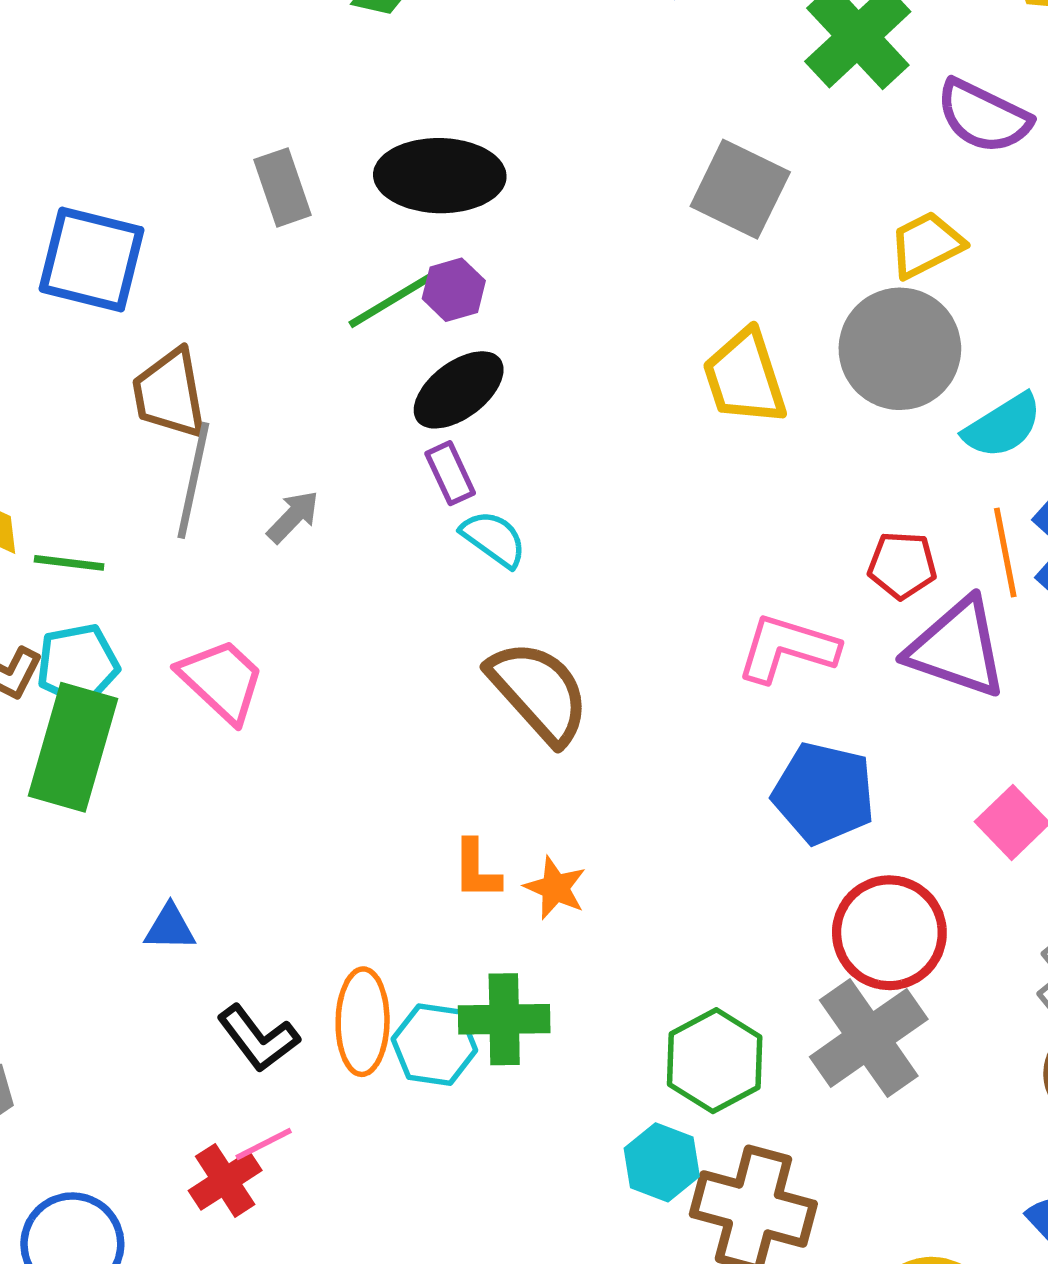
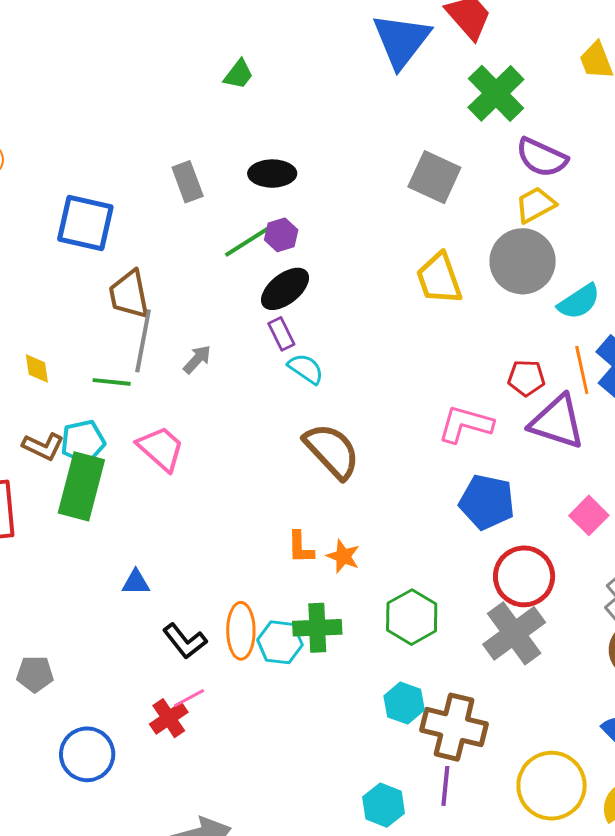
purple semicircle: (983, 116) -> (542, 157), moved
black ellipse: (440, 176) -> (272, 174), size x0.7
green line: (69, 563) -> (112, 382), moved
green hexagon: (715, 1061) -> (412, 617), moved

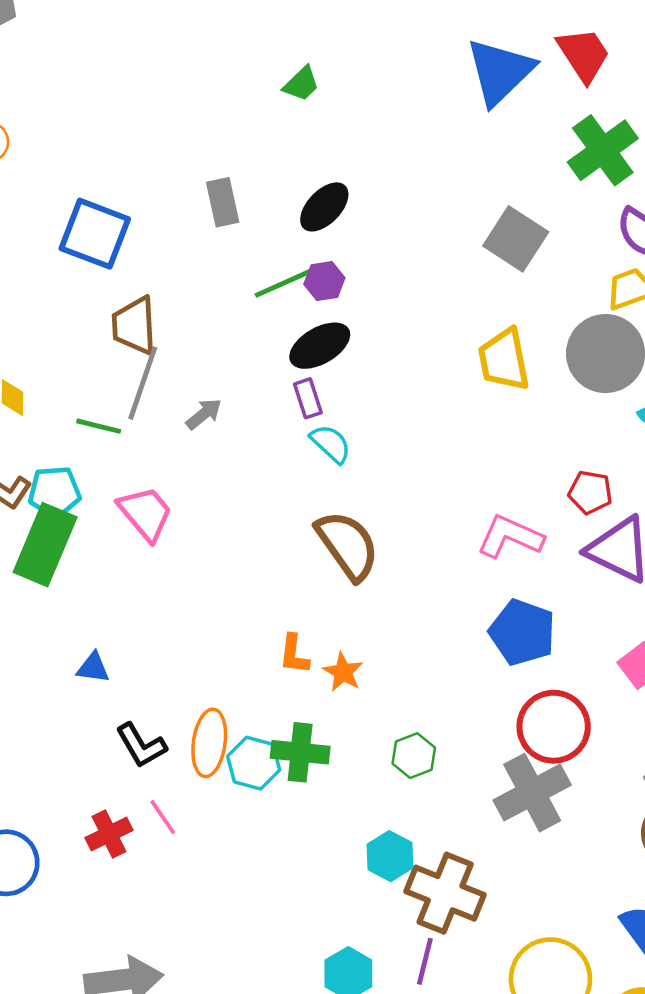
black ellipse: (272, 174) -> (324, 207), turned -54
green hexagon: (412, 617) -> (414, 756), size x0.7
pink line: (189, 698) -> (163, 817), moved, turned 76

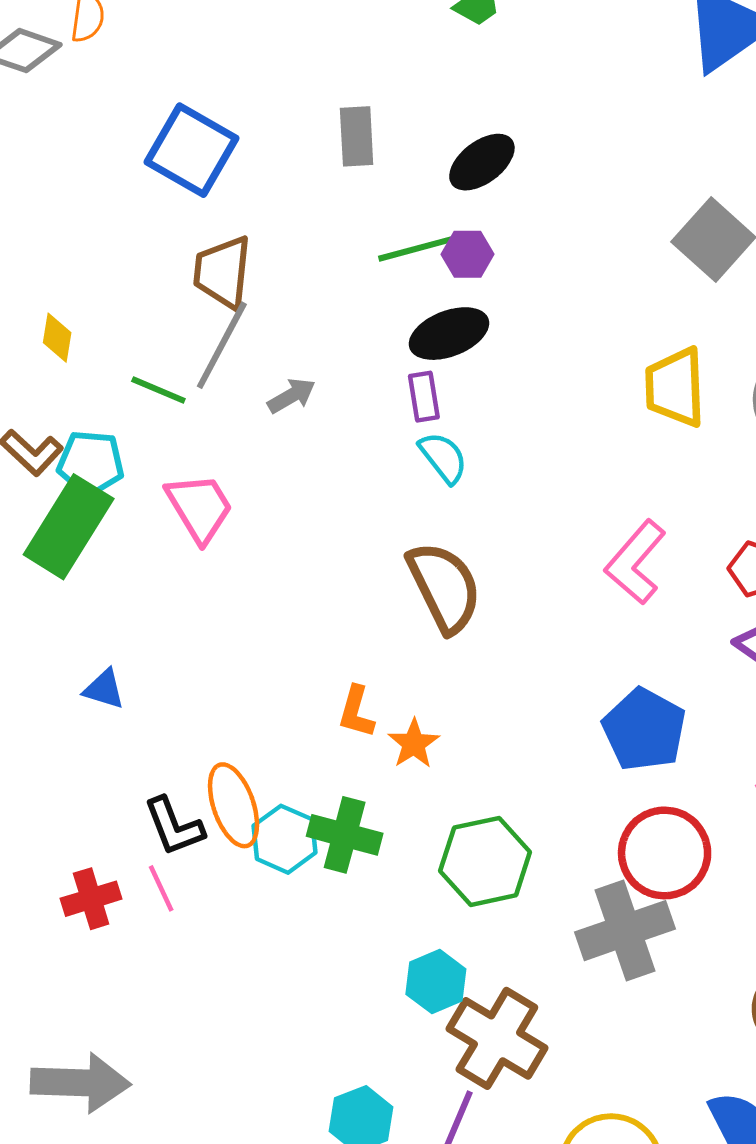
pink L-shape: (510, 537) -> (635, 562), moved, turned -82
orange ellipse: (209, 743) -> (234, 805), turned -36
black L-shape: (141, 745) -> (174, 826), moved
green hexagon: (414, 756) -> (485, 861), size x1.6

